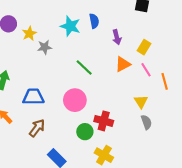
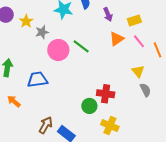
yellow rectangle: (144, 47) -> (134, 20), turned 48
pink circle: (75, 100) -> (58, 50), moved
brown arrow: (37, 128) -> (46, 125), moved

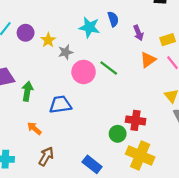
brown arrow: (46, 125) -> (46, 156), moved
yellow cross: (110, 126) -> (140, 155), size x1.4

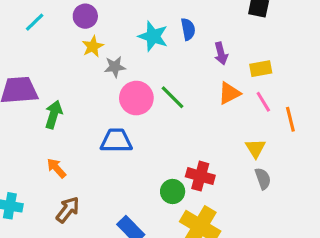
purple circle: (26, 33) -> (85, 16), moved
blue trapezoid: (60, 105) -> (116, 141), moved

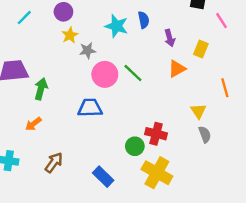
yellow rectangle: (261, 69) -> (201, 49), turned -56
pink line: (263, 102) -> (222, 21), moved
orange arrow: (56, 168) -> (33, 124), moved, turned -84

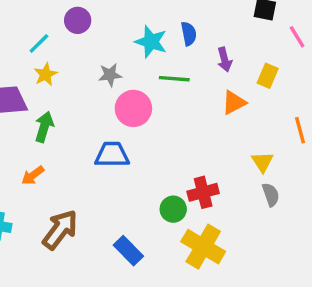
cyan line: (24, 18) -> (39, 43), moved
yellow star: (70, 35) -> (46, 74), moved
green line: (133, 73) -> (174, 79), moved, turned -40
red cross: (156, 134) -> (203, 192), turned -30
brown arrow: (54, 162) -> (60, 230), size x1.4

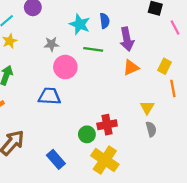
purple arrow: (225, 60) -> (127, 39), size x1.5
yellow rectangle: (268, 76) -> (165, 66), moved

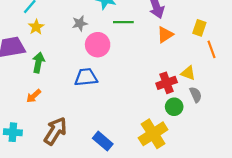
yellow triangle: (147, 107) -> (188, 73), turned -32
red cross: (107, 125) -> (167, 83), moved
green circle: (87, 134) -> (174, 107), moved
yellow cross: (105, 160) -> (153, 134), turned 32

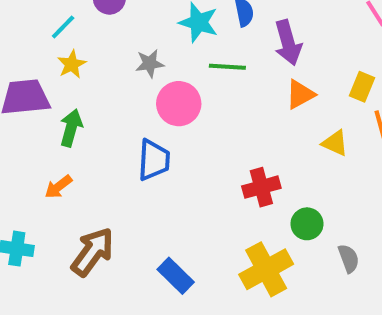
yellow triangle: (188, 73) -> (335, 143), moved
blue trapezoid: (86, 77) -> (154, 160), turned 95
red cross: (167, 83) -> (261, 187), moved
gray semicircle: (196, 95) -> (349, 258), moved

